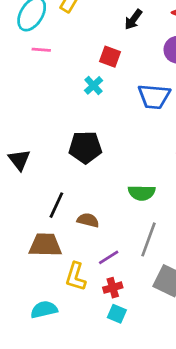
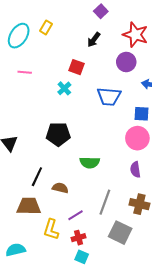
pink line: (41, 50) -> (25, 72), moved
green semicircle: (142, 193) -> (90, 162), moved
cyan semicircle: (44, 310) -> (16, 250), moved

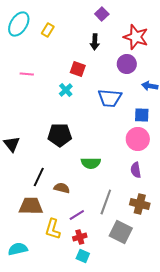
cyan ellipse: (19, 36) -> (19, 24), moved
black arrow: (94, 40) -> (95, 42), turned -35

